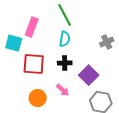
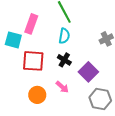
black cross: (65, 63) -> (64, 60), turned 32

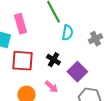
pink rectangle: (31, 24) -> (20, 24), turned -36
cyan semicircle: (64, 36) -> (67, 33), moved

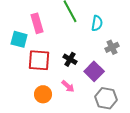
cyan semicircle: (67, 33) -> (97, 23), moved
gray cross: (95, 39) -> (112, 47), moved

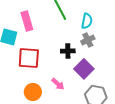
gray cross: (112, 47) -> (88, 40), moved
black cross: (70, 59) -> (68, 51), moved, turned -32

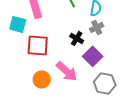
black cross: (68, 51) -> (77, 38), turned 32
pink arrow: (58, 84) -> (67, 71), size x1.6

